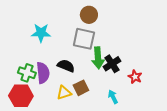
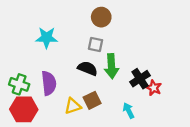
gray square: (84, 39) -> (96, 44), size x0.6
black cross: (112, 64) -> (140, 79), moved
black semicircle: (66, 66) -> (88, 68), moved
green cross: (27, 73) -> (19, 84), moved

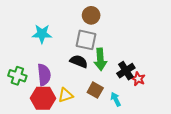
gray square: (96, 44) -> (86, 40), size x1.5
brown square: (92, 100) -> (95, 90), moved, turned -35
red hexagon: (24, 109) -> (43, 98), moved

